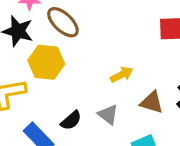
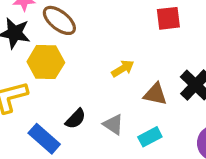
gray triangle: (108, 115) -> (113, 124), moved

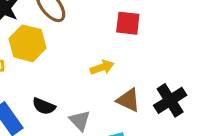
red square: (168, 18) -> (128, 23), moved
black semicircle: (76, 119) -> (44, 106), turned 55

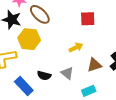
brown triangle: (128, 100) -> (94, 65), turned -35
gray triangle: (80, 121) -> (67, 73), moved

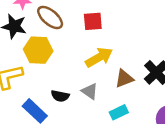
red square: (88, 19) -> (93, 21), moved
yellow arrow: (76, 47) -> (99, 57), size x1.5

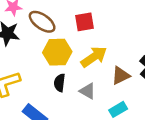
yellow hexagon: (38, 50) -> (57, 52), moved
black semicircle: (60, 96) -> (60, 83), moved, turned 90

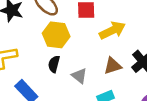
yellow arrow: (94, 57) -> (112, 30), moved

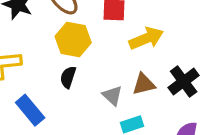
gray triangle: (79, 76) -> (112, 96), moved

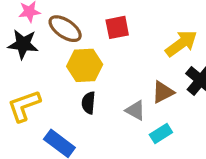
yellow arrow: (146, 38) -> (181, 44), moved

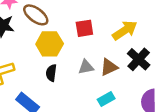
red square: (117, 27) -> (84, 28), moved
gray triangle: (135, 110) -> (86, 67), moved, turned -42

